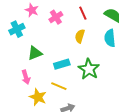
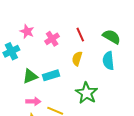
cyan rectangle: (62, 64) -> (51, 75), moved
pink arrow: (26, 77) -> (33, 101), moved, turned -72

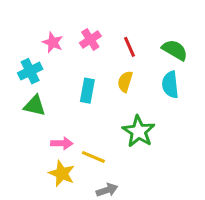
pink cross: (52, 39) -> (90, 39), moved
cyan rectangle: (51, 75) -> (87, 91), moved, turned -63
green triangle: (30, 76) -> (35, 106), moved, turned 35

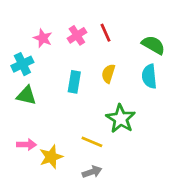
red line: (130, 47) -> (106, 33), moved
pink arrow: (62, 143) -> (26, 145), moved
yellow line: (93, 157) -> (92, 142), moved
yellow star: (62, 173) -> (51, 157), turned 30

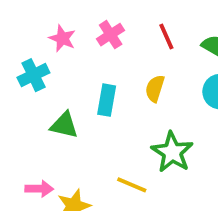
red line: (106, 33) -> (166, 37), moved
green triangle: (26, 95) -> (64, 125), moved

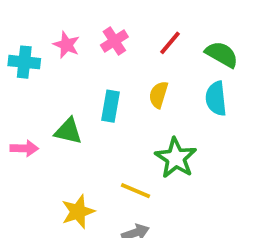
red line: (166, 37) -> (170, 43), turned 64
cyan cross: (33, 75) -> (24, 62), moved, turned 32
pink arrow: (39, 189) -> (24, 148), moved

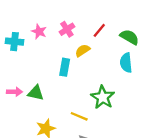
yellow semicircle: (158, 95) -> (83, 50), moved, turned 40
green triangle: (68, 131) -> (36, 93), moved

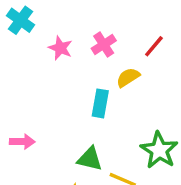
cyan cross: (14, 42) -> (21, 20), moved, turned 30
green triangle: (36, 93) -> (90, 159), moved

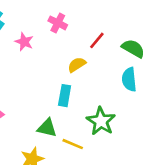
pink cross: (104, 45) -> (58, 23), moved, turned -30
cyan rectangle: (100, 103) -> (65, 96), moved

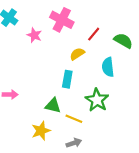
pink cross: (58, 23) -> (62, 20), size x1.5
cyan semicircle: (129, 79) -> (108, 67), moved

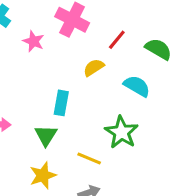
cyan semicircle: (108, 67) -> (137, 86), turned 126
cyan rectangle: (67, 79) -> (61, 103), moved
green triangle: (53, 106) -> (46, 135), moved, turned 49

